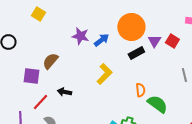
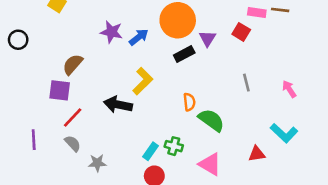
red square: (172, 41) -> (241, 32), moved
purple square: (31, 76) -> (60, 90), moved
black arrow: (64, 92) -> (118, 105), moved, size x1.5
red line: (40, 102) -> (73, 118), moved

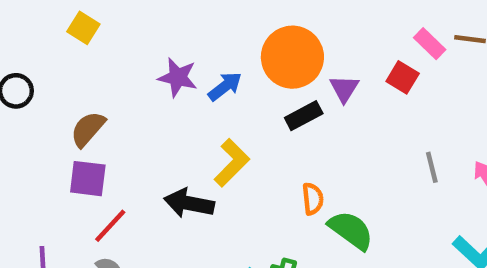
pink rectangle: (257, 12) -> (430, 44), turned 36
brown semicircle: (73, 64) -> (88, 129), moved
gray line: (246, 83) -> (432, 167), moved

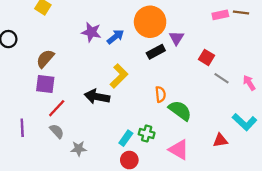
pink rectangle: (430, 44) -> (220, 15), turned -56
red square: (403, 77) -> (207, 57), moved
gray line: (432, 167) -> (221, 78), turned -42

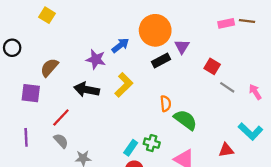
purple star: (91, 32) -> (96, 59), moved
purple square: (45, 84) -> (31, 93), moved
black arrow: (97, 97) -> (87, 90), moved

